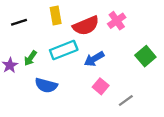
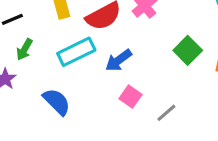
green arrow: (30, 58) -> (25, 49), moved
blue semicircle: (46, 85) -> (57, 102), turned -145

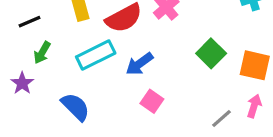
gray line: (166, 113) -> (222, 119), moved

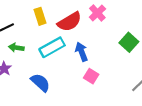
green arrow: (42, 53) -> (16, 48), turned 72
blue arrow: (139, 64) -> (82, 52), turned 108

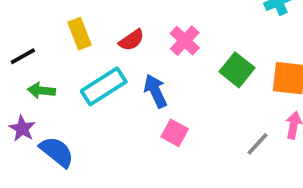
pink cross: (97, 13) -> (185, 41), moved
red semicircle: (70, 22) -> (131, 40), size x0.6
blue semicircle: (40, 82) -> (57, 152), moved

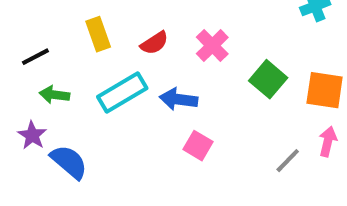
blue arrow: (155, 91) -> (179, 99), turned -60

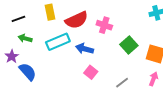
red semicircle: (154, 43) -> (77, 20), size x1.6
pink cross: (212, 46) -> (104, 25), turned -35
gray line: (288, 161) -> (122, 83), moved

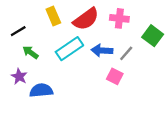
green arrow: (25, 38) -> (30, 52), turned 32
blue semicircle: (28, 72) -> (41, 90), turned -42
gray line: (122, 83) -> (126, 53), moved

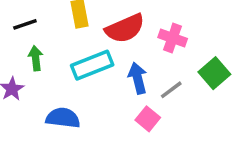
blue arrow: (102, 50) -> (138, 78), turned 60
green arrow: (30, 52) -> (36, 58), turned 35
blue semicircle: (41, 90) -> (63, 118), moved

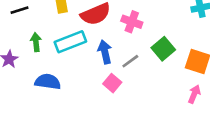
green arrow: (36, 58) -> (36, 42), moved

